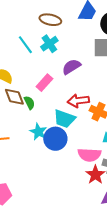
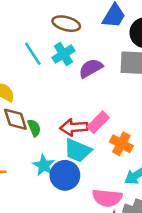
purple semicircle: (71, 67) -> (91, 68), moved
pink rectangle: (44, 83) -> (98, 122), moved
red arrow: (78, 101) -> (74, 127), moved

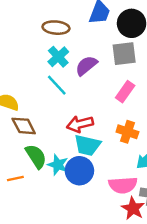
cyan line: (33, 54) -> (57, 85), moved
pink rectangle: (98, 122) -> (125, 92), moved
green semicircle: (34, 128) -> (36, 156), moved, size x1.5

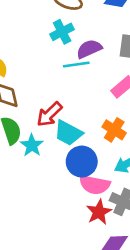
cyan line: (57, 85) -> (76, 65), moved, turned -70
red arrow: (80, 124) -> (49, 114), moved, turned -45
blue circle: (79, 171) -> (82, 162), moved

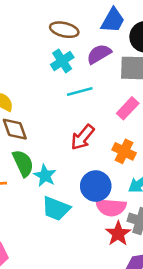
purple semicircle: (89, 49) -> (99, 54), moved
red arrow: (49, 114) -> (83, 137), moved
cyan trapezoid: (68, 133) -> (56, 209), moved

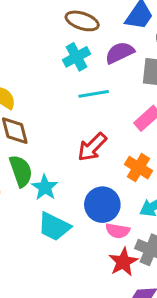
pink semicircle: (111, 207) -> (118, 231), size x0.7

